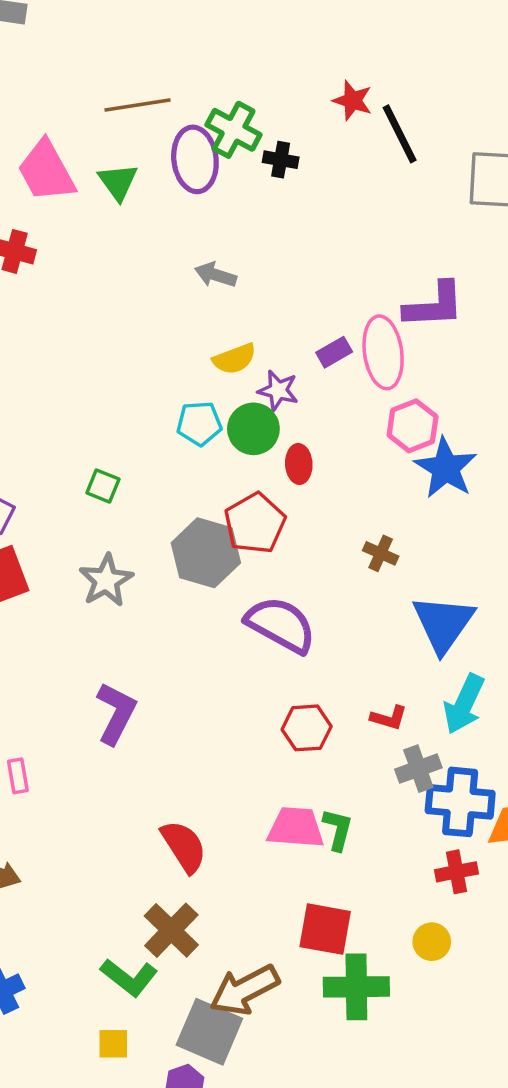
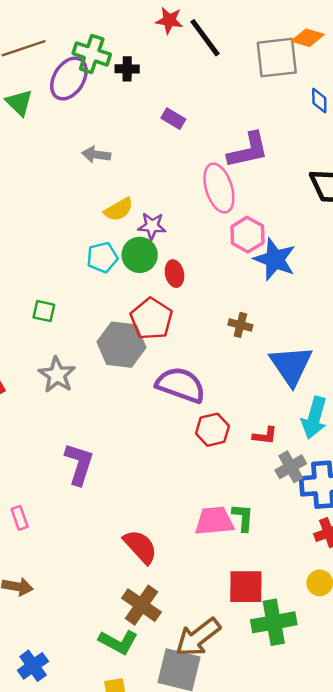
purple ellipse: (195, 159) -> (69, 79), turned 48
purple rectangle: (334, 352) -> (173, 119), moved, turned 70
red hexagon: (307, 728) -> (213, 430), moved

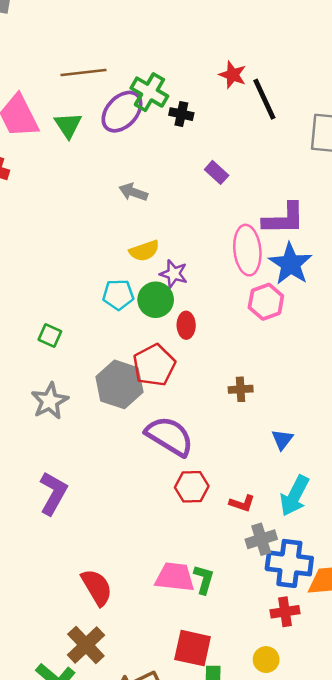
blue star: (275, 259) -> (290, 264), moved
brown cross: (240, 325) -> (241, 389), turned -30
blue triangle: (291, 365) -> (282, 439), size x0.5

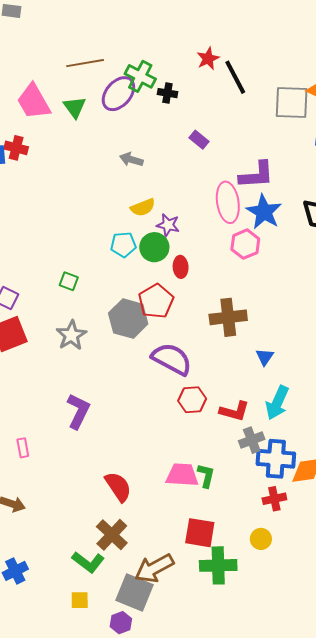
red star: (233, 75) -> (208, 59), turned 30
brown cross: (241, 389) -> (228, 317), size x1.8
red L-shape: (242, 503) -> (234, 411), size x1.4

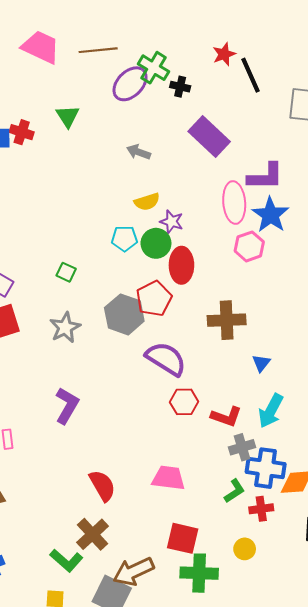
pink trapezoid: (34, 102) -> (41, 47), moved, turned 141
green triangle: (75, 107) -> (68, 116), moved
purple rectangle: (199, 140) -> (209, 136), size x2.0
red ellipse: (181, 267) -> (181, 265), size x1.6
green L-shape: (206, 476) -> (235, 491), moved, turned 40

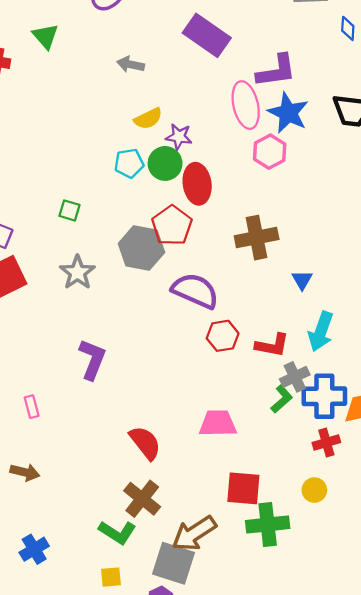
green L-shape: (235, 491) -> (282, 399), moved

